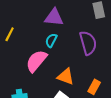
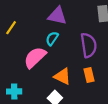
orange rectangle: (94, 87) -> (89, 75), moved, turned -48

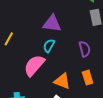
purple semicircle: (89, 45) -> (85, 49), size x0.7

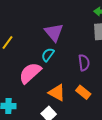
purple triangle: (52, 24) -> (54, 32), turned 36
orange rectangle: (88, 78) -> (83, 92), turned -40

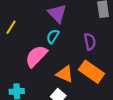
orange rectangle: (83, 92) -> (92, 72), size x1.6

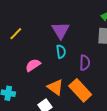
cyan semicircle: (53, 36) -> (61, 52), moved, turned 128
pink semicircle: (36, 56) -> (33, 65), size x0.7

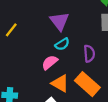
cyan semicircle: (61, 52) -> (62, 44), turned 72
pink semicircle: (33, 65) -> (50, 62), moved

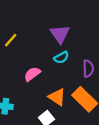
pink semicircle: (50, 62) -> (32, 74), moved

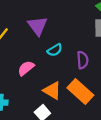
purple triangle: (60, 34) -> (38, 26), moved

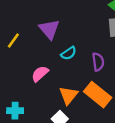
orange triangle: (52, 91) -> (68, 95), turned 42

